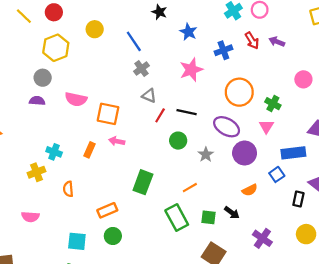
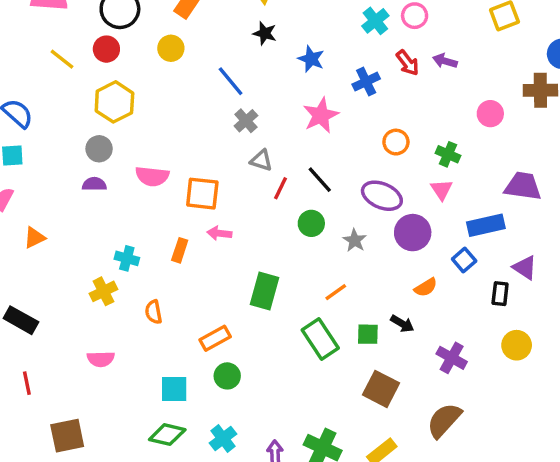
yellow circle: (95, 29) -> (171, 48), moved
orange circle: (239, 92) -> (396, 142), size x0.6
black line: (187, 112) -> (320, 180), turned 42

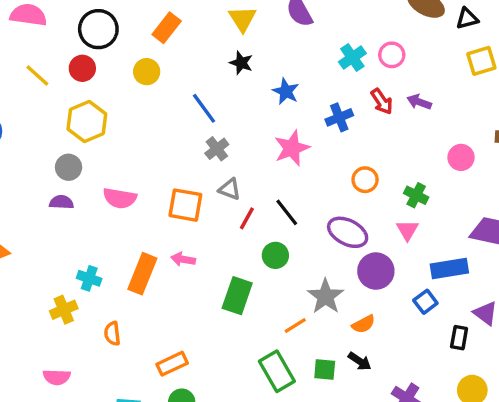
orange square: (202, 194) -> (185, 205), moved
gray star: (355, 240) -> (326, 296), moved, size x1.5
orange rectangle: (180, 250) -> (142, 274), size x1.6
orange semicircle: (426, 287) -> (363, 324), moved
green rectangle: (265, 291) -> (237, 296), moved

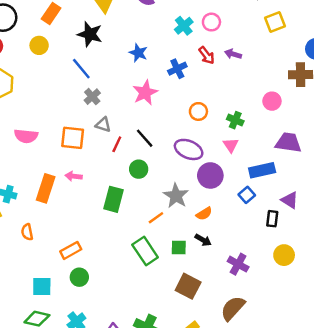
black star: (241, 63) -> (90, 34), moved, size x1.5
pink circle: (461, 157) -> (272, 101), moved

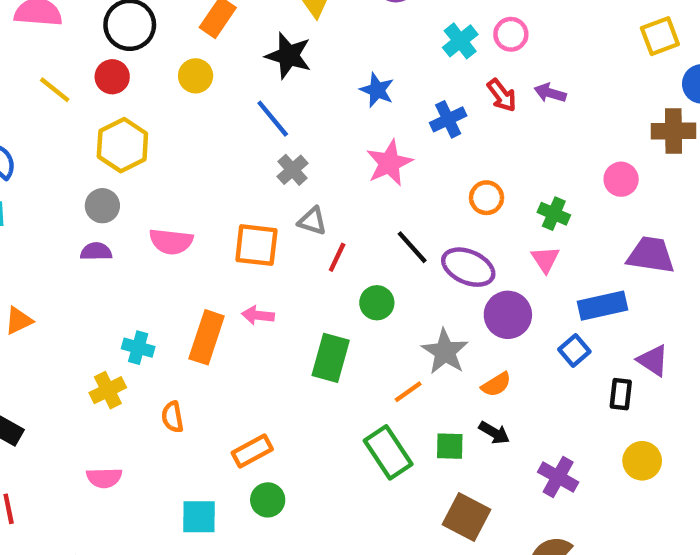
yellow square: (275, 22) -> (660, 36), moved
black line: (145, 138) -> (412, 247), moved

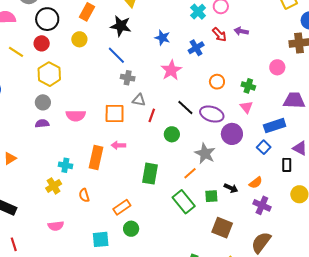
gray cross: (292, 170) -> (128, 78), turned -32
green rectangle: (331, 358) -> (150, 174), moved
orange semicircle: (496, 385) -> (256, 183), moved

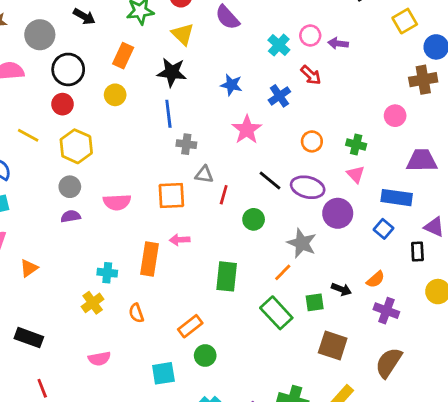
purple arrow: (241, 31) -> (338, 43), moved
yellow line: (16, 52) -> (28, 135), moved
blue line: (116, 55) -> (168, 114), turned 42
blue rectangle: (275, 126) -> (397, 198), turned 30

